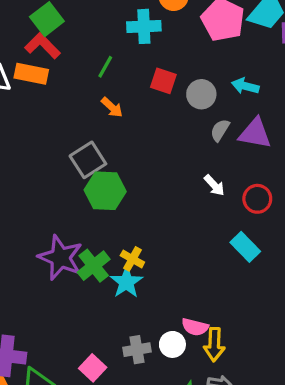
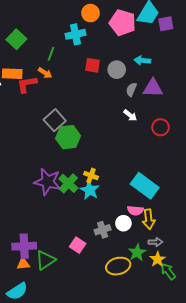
red L-shape: (42, 46) -> (27, 84), moved, turned -45
green line: (105, 67) -> (51, 54), moved
orange arrow: (112, 107) -> (45, 73), moved
white arrow: (214, 185) -> (130, 115), moved
cyan rectangle: (245, 247) -> (145, 186), moved, size x1.5

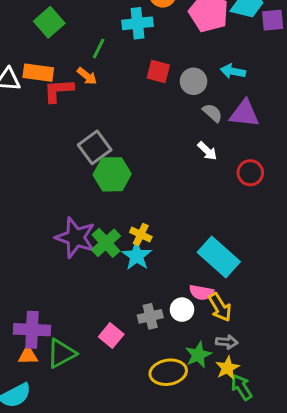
gray semicircle: (131, 90) -> (212, 113), turned 104
yellow arrow: (149, 219) -> (220, 307), turned -30

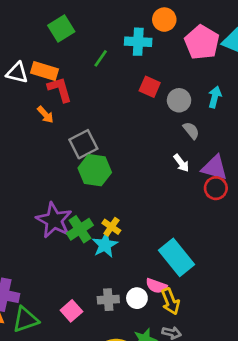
cyan arrow: (233, 71) -> (215, 97), turned 85
orange arrow: (87, 76) -> (45, 115), moved
red L-shape: (58, 90) -> (60, 89), turned 68
purple triangle: (244, 114) -> (215, 168), moved

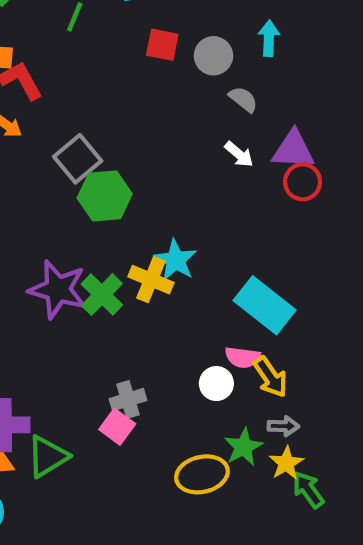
yellow cross: (111, 227) -> (151, 280), size x1.4
cyan star: (105, 245) -> (176, 260), moved
gray cross: (108, 300) -> (128, 400), moved

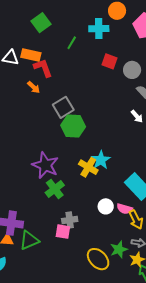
green cross: (102, 295) -> (55, 189), moved
white circle: (216, 384) -> (106, 206), moved
pink square: (117, 427) -> (63, 232), turned -35
yellow ellipse: (202, 474) -> (98, 259), turned 50

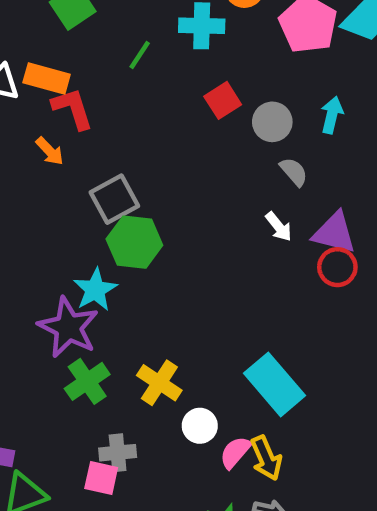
red square: (110, 61) -> (223, 100), turned 35
cyan star: (101, 160) -> (95, 290), moved
yellow cross: (88, 167) -> (159, 383), moved
pink semicircle: (125, 209) -> (235, 452), moved, turned 112

